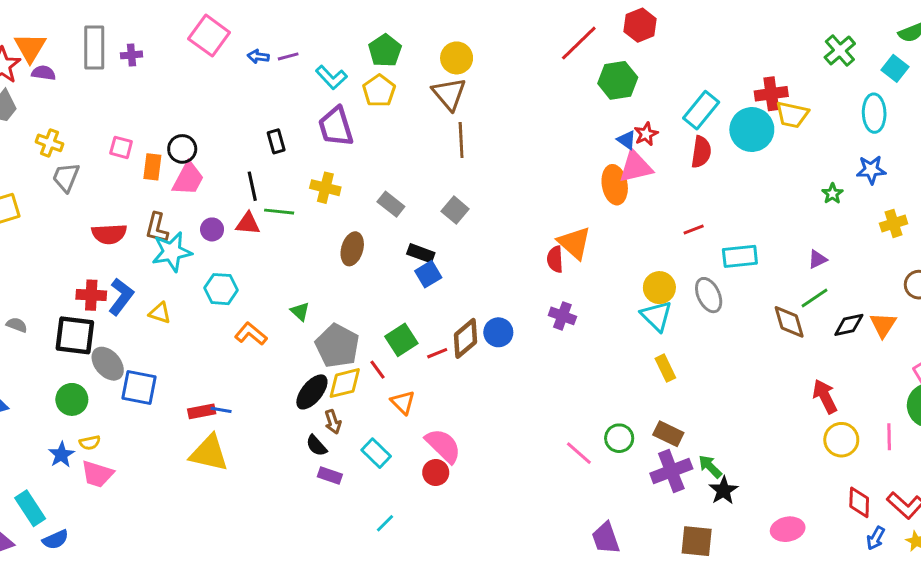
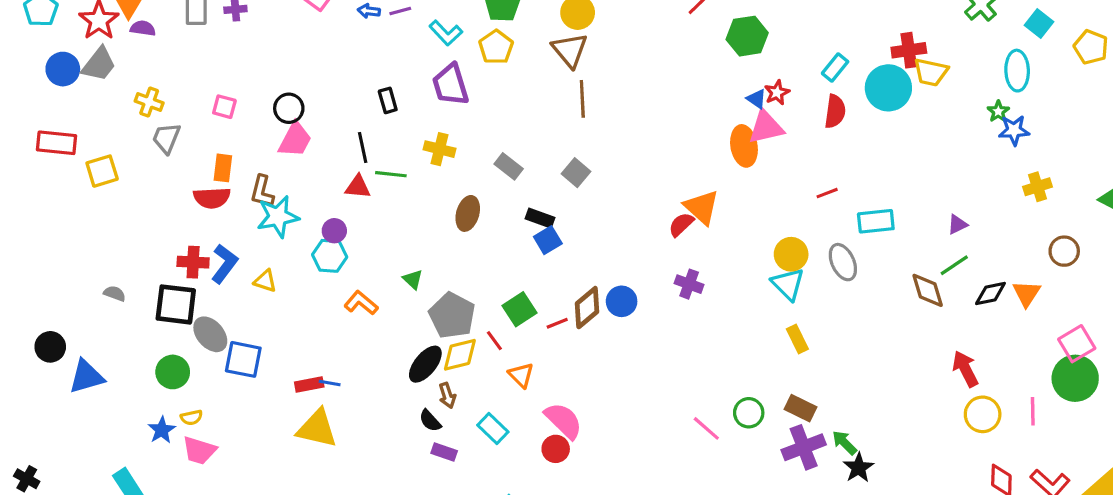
cyan rectangle: (701, 110) -> (835, 67), size x0.7
orange rectangle: (152, 167) -> (223, 168), moved
green star: (832, 194) -> (998, 111), moved
purple circle: (212, 229) -> (334, 231), moved
red semicircle: (555, 259) -> (681, 224), turned 50

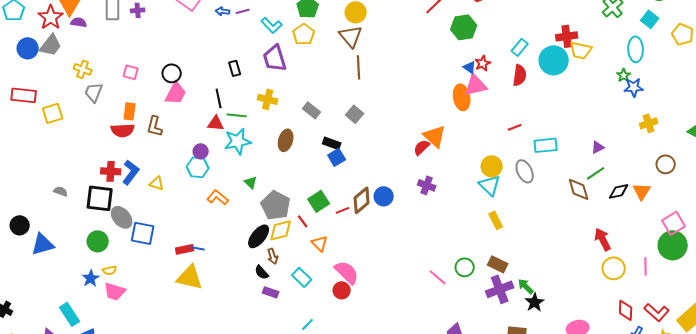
cyan star: (278, 217) -> (238, 141), moved

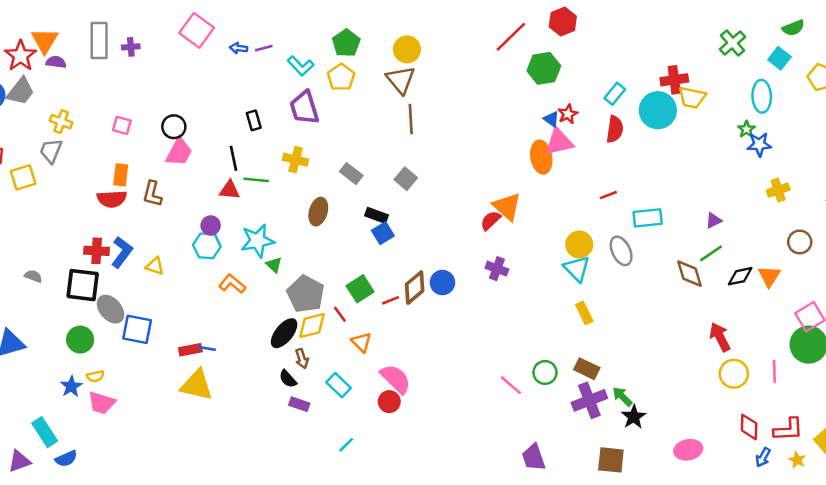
gray trapezoid: (94, 92) -> (51, 151), moved
cyan star: (238, 141) -> (257, 241), moved
red L-shape: (657, 312) -> (788, 429), turned -45

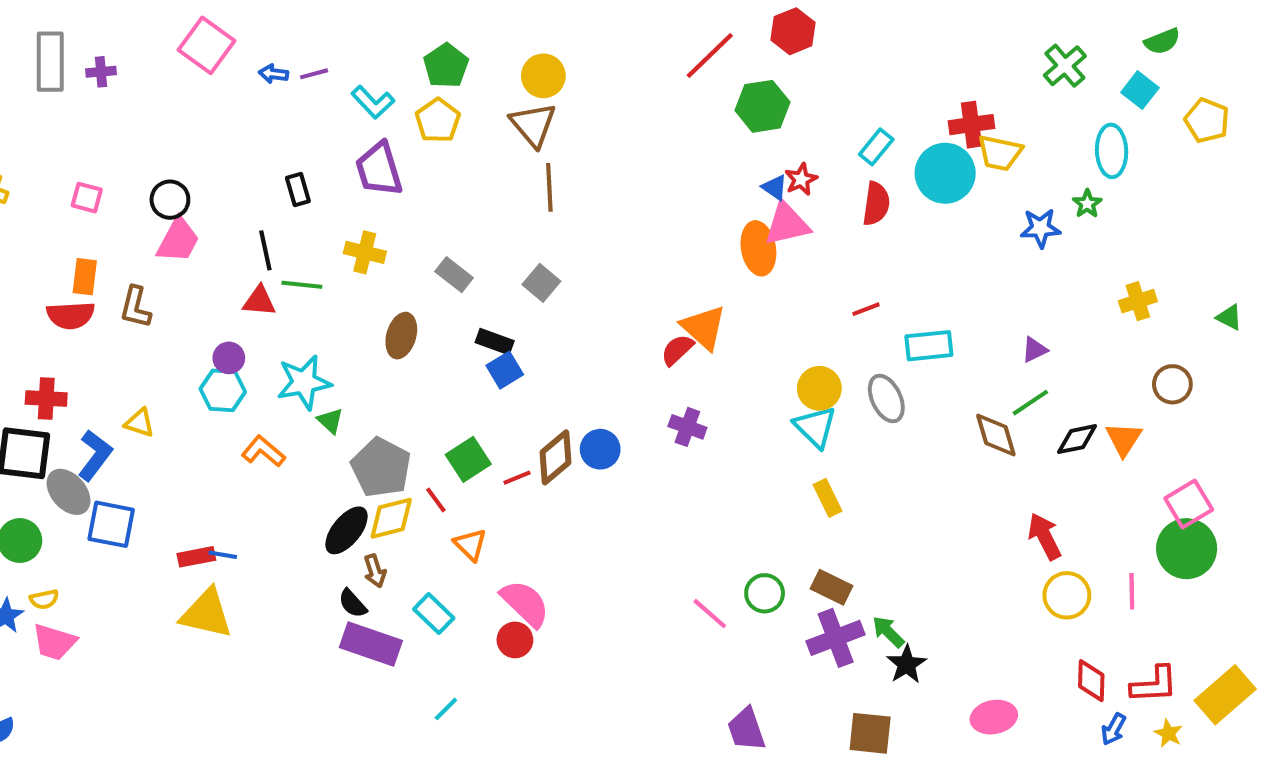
blue star: (759, 144) -> (1041, 228), moved
blue L-shape: (122, 252) -> (95, 455), moved
purple rectangle: (299, 404) -> (371, 644), size x1.8

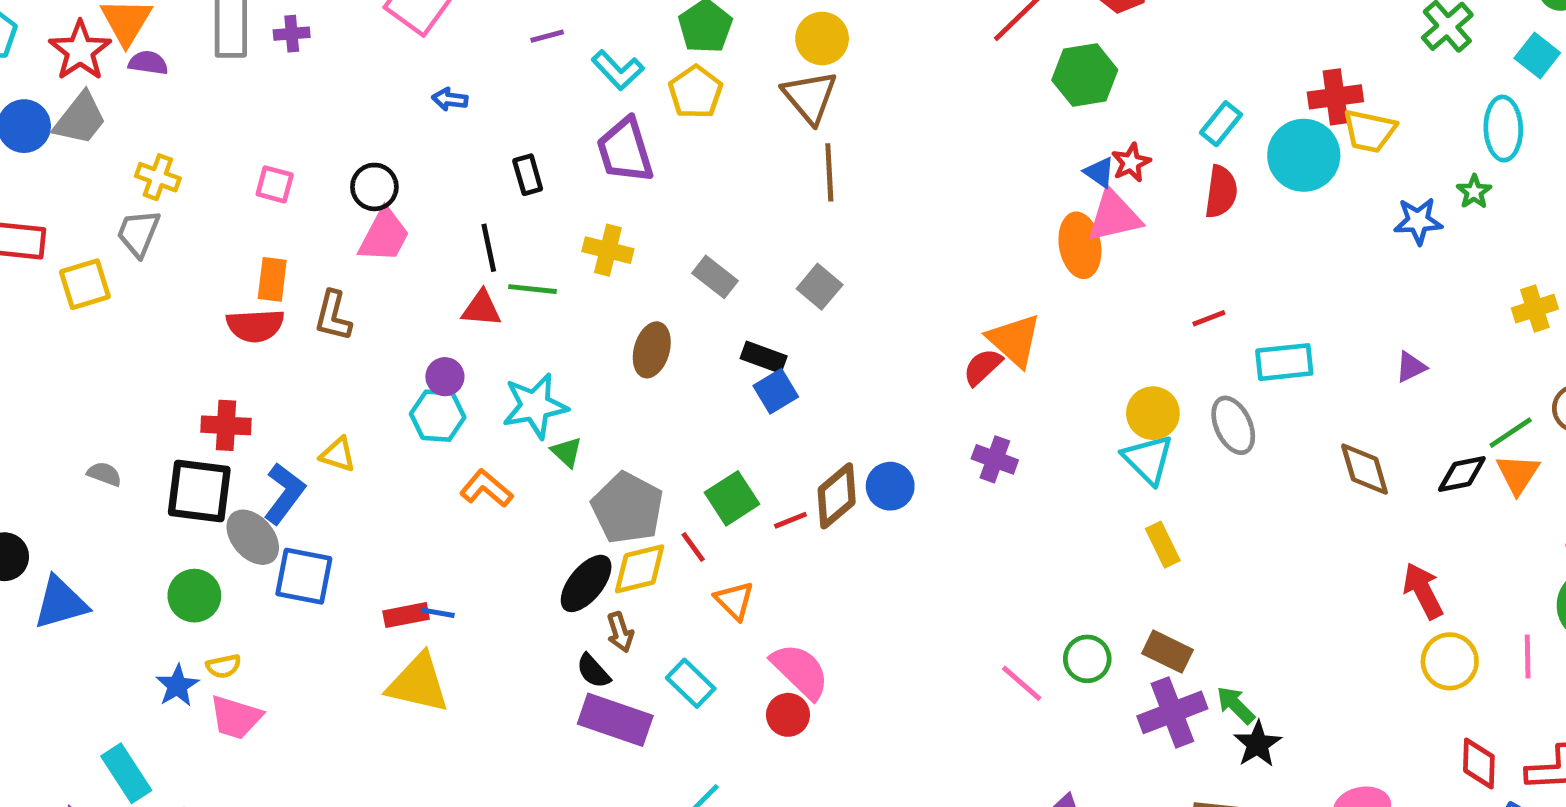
blue arrow: (273, 74) -> (450, 99), moved
green line: (1030, 403) -> (1511, 433), moved

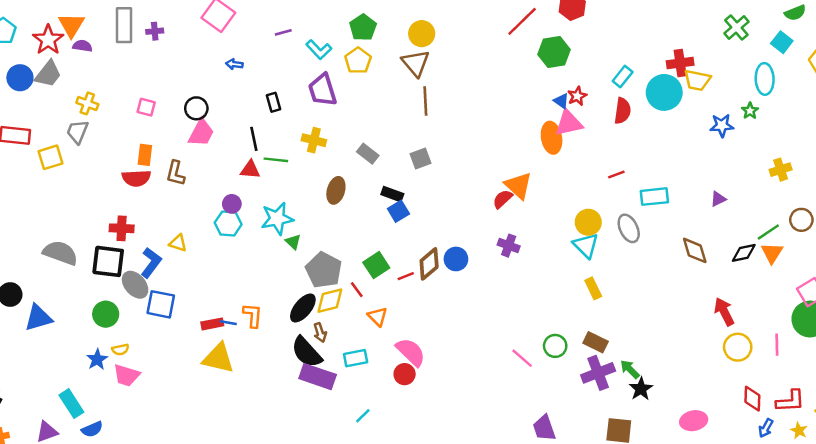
gray square: (820, 287) -> (420, 159), turned 30
gray semicircle: (104, 474) -> (60, 253), size x2.0
orange L-shape: (486, 489) -> (253, 315), moved, turned 55
black semicircle: (593, 671) -> (307, 352), size x1.8
cyan rectangle: (691, 683) -> (356, 358), turned -55

